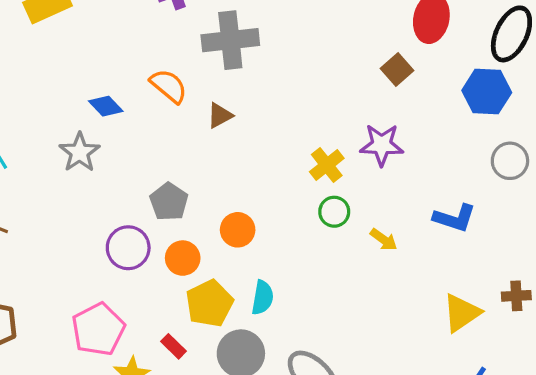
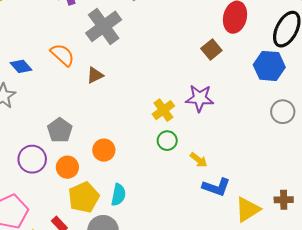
gray cross: (230, 40) -> (104, 26), turned -32
blue L-shape: (455, 218) -> (216, 187), moved

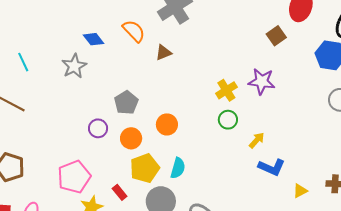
purple circle: (32, 159) -> (98, 128), size x0.7
yellow arrow: (199, 160) -> (257, 140), turned -90
yellow triangle: (248, 209) -> (300, 191), size x0.6

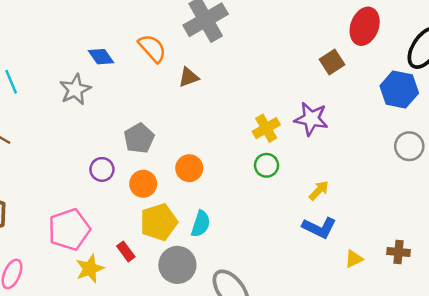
yellow arrow: (257, 140) -> (319, 190), moved

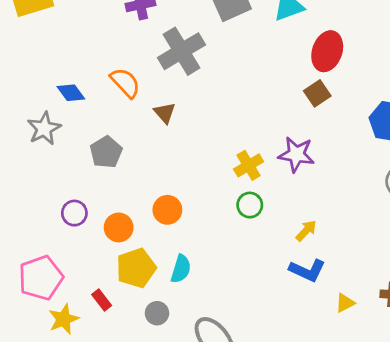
red ellipse: (365, 26) -> (327, 51), moved
brown triangle: (189, 77) -> (165, 113), turned -50
gray pentagon: (139, 138) -> (106, 152), moved
gray circle: (177, 265) -> (157, 313), size x0.6

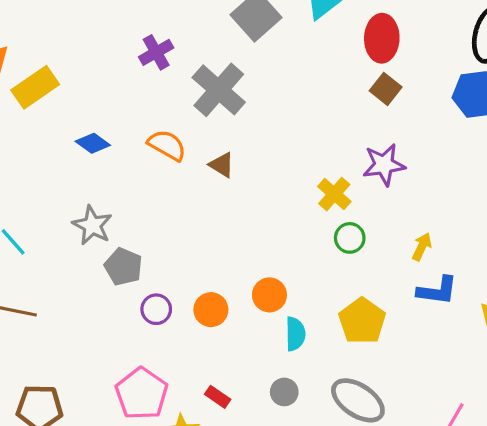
blue diamond: (71, 93) -> (93, 143), moved
gray pentagon: (106, 152) -> (123, 267), moved
orange circle: (167, 210) -> (269, 295), moved
yellow pentagon: (136, 268) -> (362, 321), moved

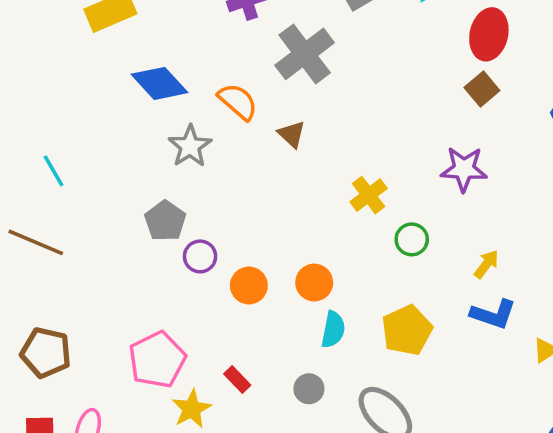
blue diamond: (93, 143) -> (159, 83), size x1.5
yellow cross: (334, 194) -> (369, 195), moved
gray star: (92, 225) -> (190, 146), moved
purple circle: (156, 309) -> (200, 256), moved

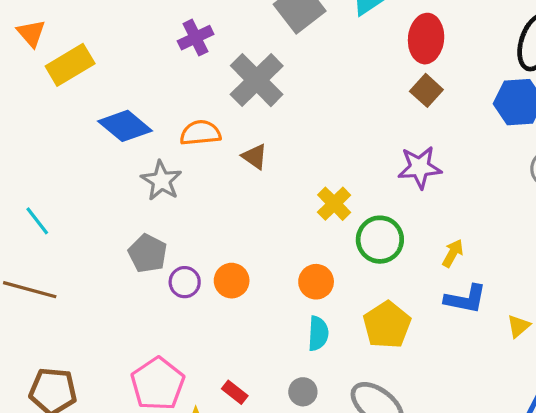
orange semicircle: (238, 101) -> (200, 133), turned -39
green circle: (412, 239) -> (380, 240), size x1.5
orange circle: (314, 283) -> (316, 282), moved
orange circle: (249, 286) -> (232, 281), moved

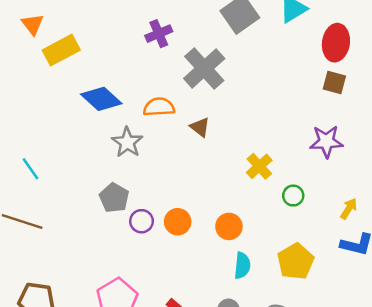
brown square: (426, 90) -> (334, 83), turned -30
green circle: (380, 240) -> (293, 196), size x0.6
orange circle: (316, 282) -> (229, 226), moved

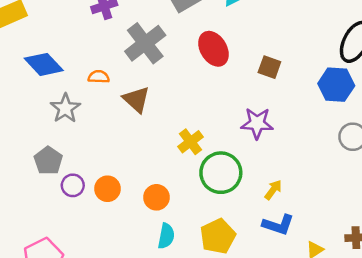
red ellipse: (336, 43) -> (213, 49), moved, turned -44
orange semicircle: (159, 107) -> (99, 77), size x0.7
brown triangle: (200, 127) -> (136, 99), size x1.4
green circle: (293, 196) -> (221, 173), size x2.0

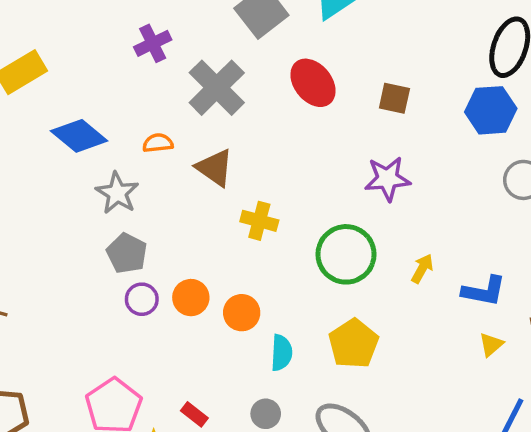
yellow cross: (190, 142) -> (259, 221), moved, turned -30
gray pentagon: (48, 161) -> (127, 253), moved
orange circle: (156, 197) -> (242, 313), moved
blue L-shape: (278, 225) -> (484, 291), moved

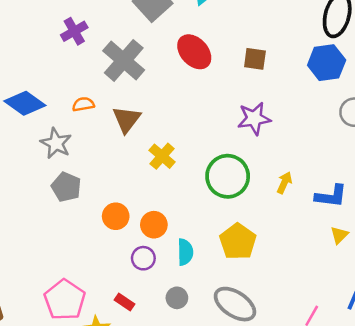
brown triangle: (215, 168) -> (126, 119), turned 36
yellow cross: (259, 221) -> (162, 156), turned 30
purple circle: (142, 299) -> (143, 258), moved

